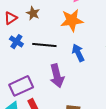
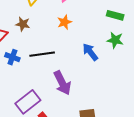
orange star: (72, 20) -> (65, 22), size x0.6
blue arrow: (78, 53) -> (90, 52), moved

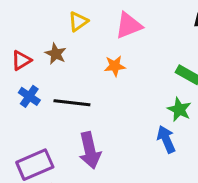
blue arrow: (90, 52) -> (166, 139), moved

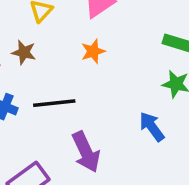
blue arrow: (166, 139) -> (152, 127), moved

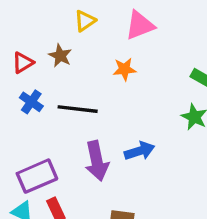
blue arrow: (152, 127) -> (140, 151), moved, turned 96

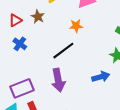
black line: (78, 109) -> (63, 51), moved, turned -45
blue arrow: (140, 151) -> (101, 77), moved

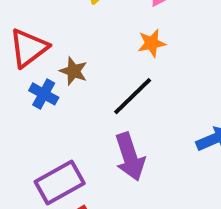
brown star: (38, 17) -> (73, 71), moved
red triangle: (15, 20) -> (29, 48), size x1.5

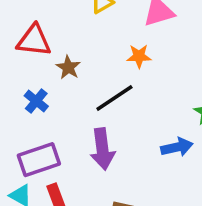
red triangle: (29, 48) -> (34, 41), turned 33
blue cross: (44, 94) -> (36, 101), moved

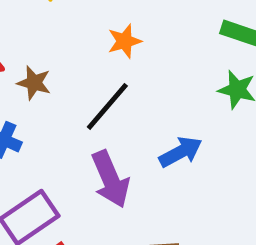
blue arrow: (177, 147) -> (181, 152), moved

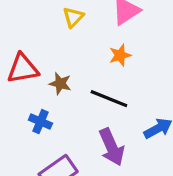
black line: (107, 106) -> (109, 99), turned 72

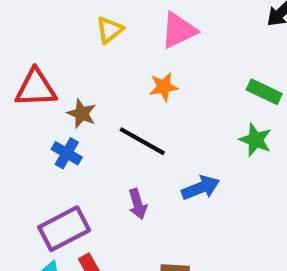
blue cross: (40, 122) -> (67, 153), moved
purple arrow: (112, 147) -> (138, 204), size x0.6

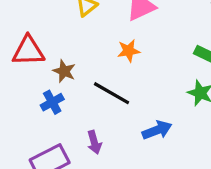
blue cross: (67, 153) -> (52, 102), turned 30
purple arrow: (138, 204) -> (94, 142), moved

